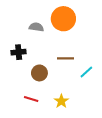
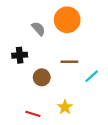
gray semicircle: (36, 27) -> (38, 29), turned 40
red line: (31, 99) -> (33, 114), moved

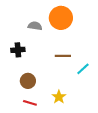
gray semicircle: (38, 29) -> (35, 26), turned -40
brown circle: (42, 77) -> (28, 81), moved

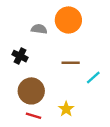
black cross: (18, 50) -> (20, 56), turned 32
brown circle: (28, 81) -> (31, 91), size x1.5

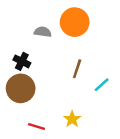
brown line: (71, 63) -> (77, 69), turned -72
brown circle: (31, 91) -> (21, 88), moved

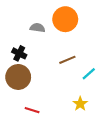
brown line: (77, 69) -> (67, 60), turned 49
yellow star: (72, 119) -> (80, 104), moved

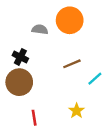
yellow star: (80, 104) -> (77, 111), moved
red line: (32, 110) -> (34, 118), turned 64

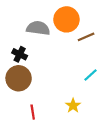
gray semicircle: (40, 29) -> (38, 28), size x1.5
brown line: (72, 64) -> (86, 37), moved

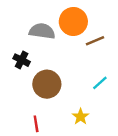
brown circle: (19, 78) -> (47, 84), moved

